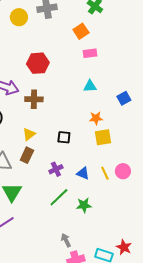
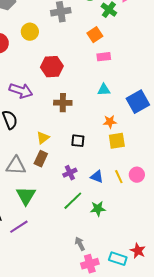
yellow circle: (19, 17) -> (30, 32), moved
blue square: (124, 98) -> (138, 102), size x1.6
brown cross: (34, 99) -> (63, 103), moved

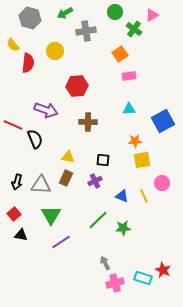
yellow triangle: (43, 138) -> (68, 157), turned 48
purple cross: (70, 173) -> (95, 181), moved
pink circle: (137, 175) -> (162, 183), moved
purple line: (19, 227) -> (61, 242), moved

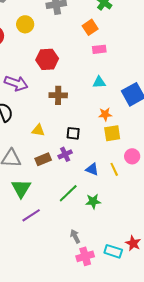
brown rectangle: (66, 178) -> (43, 159), moved, turned 42

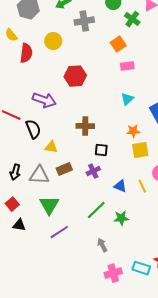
cyan triangle: (99, 82) -> (127, 99), turned -40
brown cross: (58, 95) -> (85, 126), moved
yellow triangle: (38, 130) -> (51, 147), moved
brown rectangle: (43, 159) -> (64, 169), moved
gray arrow: (75, 236) -> (102, 245), moved

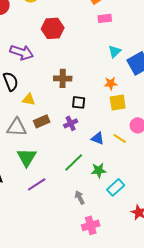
cyan triangle: (127, 99) -> (115, 51), moved
yellow line: (142, 186) -> (120, 138), turned -32
cyan rectangle: (141, 268) -> (116, 187), moved, turned -60

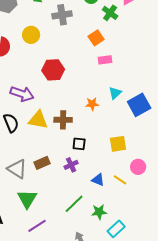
orange star: (111, 83) -> (92, 104), moved
yellow triangle: (29, 99) -> (38, 120), moved, size x1.5
gray triangle: (17, 127) -> (17, 169), turned 30

